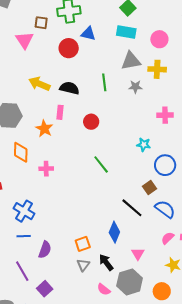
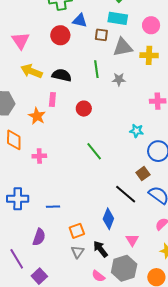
brown square: (41, 23) -> (101, 35), moved
pink triangle: (24, 40) -> (20, 41), moved
gray star: (135, 87) -> (119, 79), moved
blue cross: (24, 211) -> (18, 199), turned -30
blue line: (24, 236) -> (53, 207), moved

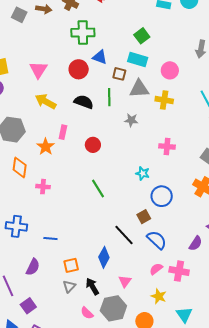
green line: (96, 69) -> (109, 97), moved
black semicircle: (62, 75) -> (84, 102), moved

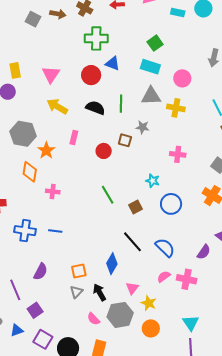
brown square: (119, 74) -> (125, 140), moved
orange star: (46, 147) -> (46, 150), moved
brown square: (144, 217) -> (135, 207), moved
blue line: (50, 238) -> (55, 231), moved
yellow star: (159, 296) -> (149, 303), moved

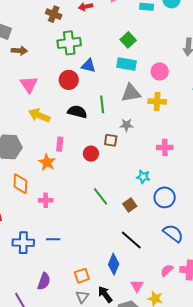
brown arrow: (58, 14) -> (19, 51), moved
orange star: (46, 150) -> (47, 162), moved
blue semicircle: (165, 248) -> (173, 233), moved

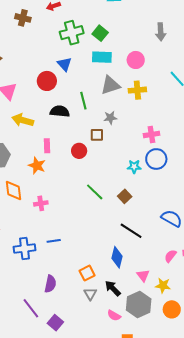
green cross: (69, 43) -> (72, 33), moved
blue triangle: (89, 66) -> (64, 64), turned 42
blue circle: (165, 197) -> (156, 159), moved

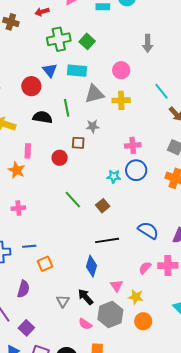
cyan rectangle: (102, 57) -> (77, 71), moved
black line: (131, 231) -> (107, 240), turned -45
orange square: (87, 273) -> (45, 264), moved

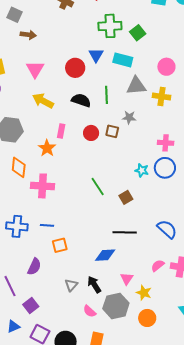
red circle: (60, 158) -> (91, 133), moved
pink cross: (18, 208) -> (43, 186), size x1.6
blue diamond: (91, 266) -> (105, 255), turned 60

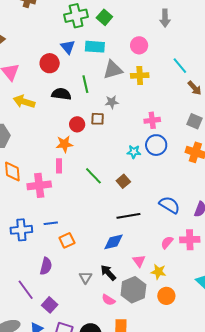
pink rectangle: (61, 131) -> (59, 166), moved
orange star: (47, 148) -> (64, 144), moved, turned -30

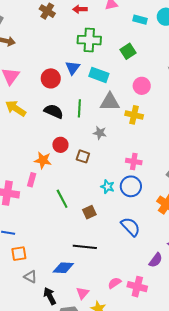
green square: (104, 17) -> (128, 51), moved
brown square: (98, 119) -> (83, 156), moved
blue semicircle: (169, 205) -> (131, 227), moved
gray triangle: (86, 277) -> (30, 277), moved, turned -48

